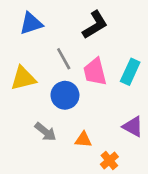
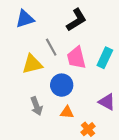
yellow triangle: (23, 78) -> (32, 64), moved
blue circle: (65, 95) -> (62, 85), moved
gray arrow: (45, 132) -> (36, 106), turned 30

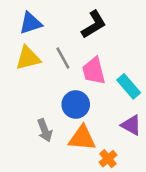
cyan rectangle: (105, 58) -> (129, 86), moved, turned -66
yellow triangle: (32, 64) -> (28, 58), moved
orange triangle: (67, 112) -> (82, 138), size x1.6

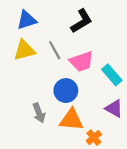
pink trapezoid: (94, 71) -> (82, 61), turned -95

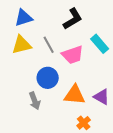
cyan rectangle: (112, 75) -> (100, 44), moved
blue circle: (66, 91) -> (48, 78), moved
orange triangle: (71, 120) -> (75, 95), moved

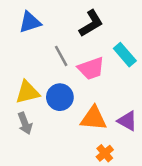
yellow triangle: (22, 45) -> (27, 92), moved
gray arrow: (35, 101) -> (25, 123), moved

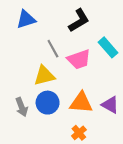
yellow triangle: (27, 92) -> (44, 76), moved
blue circle: (60, 97) -> (48, 103), moved
orange cross: (105, 153) -> (79, 133), moved

